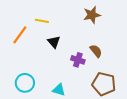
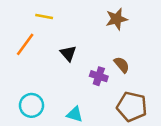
yellow line: (42, 21) -> (44, 17), moved

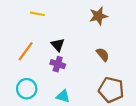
orange line: (25, 44) -> (26, 51), moved
purple cross: (99, 76) -> (58, 64), moved

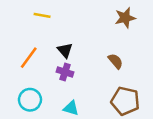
brown star: (98, 16) -> (125, 18), moved

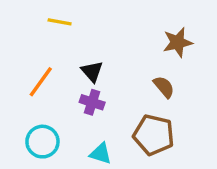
brown star: (125, 18) -> (178, 42), moved
brown pentagon: (125, 101) -> (154, 135), moved

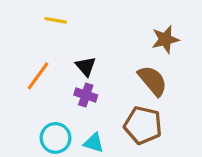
brown semicircle: (164, 87) -> (153, 81), size x1.5
cyan circle: (42, 142) -> (56, 138), moved

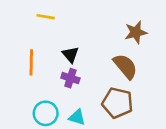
orange line: (38, 76) -> (31, 62), turned -35

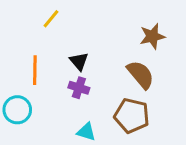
yellow line: (46, 17) -> (51, 19), turned -60
cyan circle: (46, 113) -> (17, 110), moved

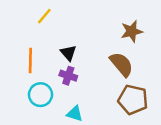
cyan circle: (17, 110) -> (41, 95), moved
brown pentagon: (132, 116) -> (133, 100), moved

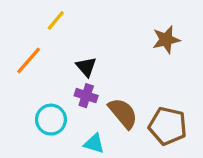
orange line: (30, 60) -> (29, 60), moved, turned 40
brown semicircle: (122, 64) -> (123, 113), moved

